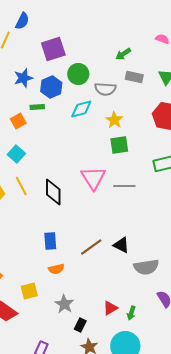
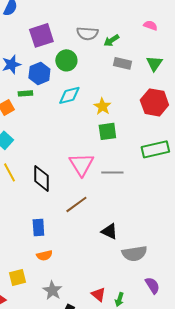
gray semicircle: (105, 89) -> (87, 33), moved
brown line: (91, 247) -> (76, 204), moved
red triangle: (110, 308) -> (98, 294), turned -49

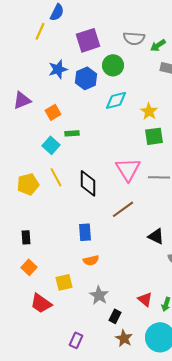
green rectangle: (25, 93) -> (72, 133), moved

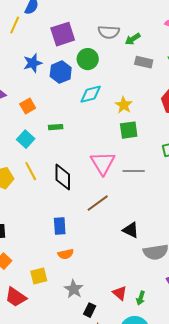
green rectangle: (72, 133) -> (56, 127), moved

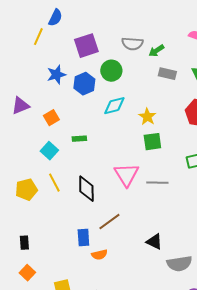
brown line: (98, 203) -> (109, 222), moved
orange semicircle: (66, 254) -> (99, 255), moved

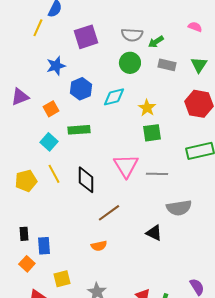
green circle: (111, 71) -> (130, 63), moved
blue hexagon: (84, 84) -> (81, 89), moved
green rectangle: (79, 139) -> (79, 130), size x1.5
blue rectangle: (83, 238) -> (44, 246), moved
gray semicircle: (179, 264) -> (179, 208), moved

